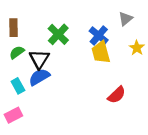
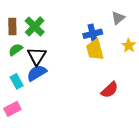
green cross: (58, 34) -> (35, 26), moved
blue cross: (99, 36) -> (93, 34), turned 36

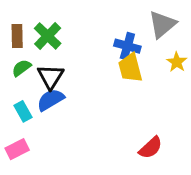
gray triangle: (118, 18) -> (162, 24), size x1.5
blue cross: (93, 34) -> (127, 46), turned 30
red semicircle: (110, 90) -> (151, 148), moved

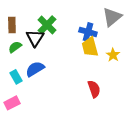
green cross: (48, 36) -> (47, 25), moved
yellow star: (177, 62) -> (113, 55), moved
black triangle: (51, 77) -> (35, 38), moved
red semicircle: (151, 148) -> (94, 89), moved, turned -66

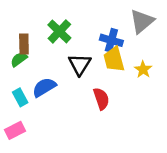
brown rectangle: (12, 25) -> (24, 44), moved
black triangle: (35, 38) -> (80, 64), moved
red semicircle: (94, 89) -> (101, 99), moved

